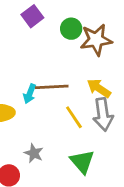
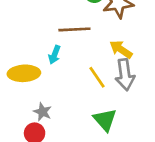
brown line: (52, 87) -> (74, 29), moved
gray star: (34, 153) -> (43, 112), moved

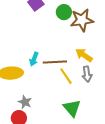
brown line: (74, 29) -> (55, 62), moved
gray arrow: (125, 75) -> (87, 74), size x0.7

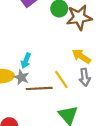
brown line: (55, 62) -> (39, 88), moved
gray star: (25, 102) -> (21, 77), moved

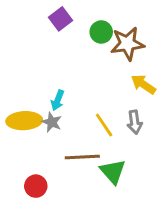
yellow arrow: (81, 56) -> (143, 84), moved
brown line: (39, 88) -> (82, 157), moved

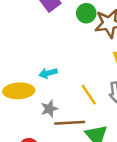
cyan arrow: (58, 100) -> (48, 73), turned 54
gray star: (52, 122) -> (49, 109), moved, turned 30

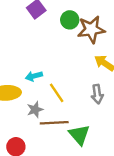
yellow line: (89, 95) -> (57, 93), moved

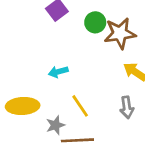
cyan arrow: (34, 76) -> (58, 72), moved

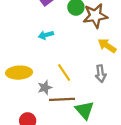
cyan arrow: (58, 72) -> (46, 35), moved

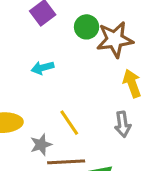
yellow arrow: (107, 46) -> (132, 83), turned 36

